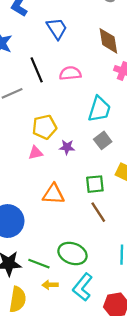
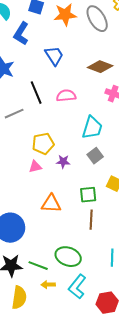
brown diamond: (108, 41) -> (100, 67), turned -60
brown line: (98, 212) -> (91, 220), turned 36

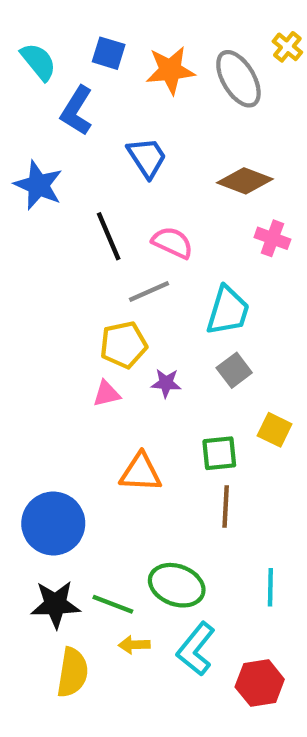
pink semicircle: (66, 96) -> (172, 243), turned 30
gray line: (14, 114) -> (149, 292), moved

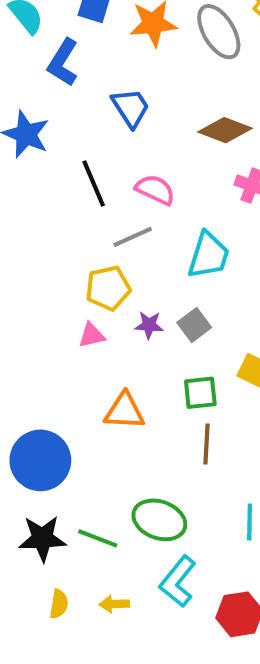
gray square: (234, 370) -> (194, 325), moved
yellow arrow: (134, 645) -> (114, 604), moved
yellow semicircle: (72, 672) -> (59, 604), size x0.6

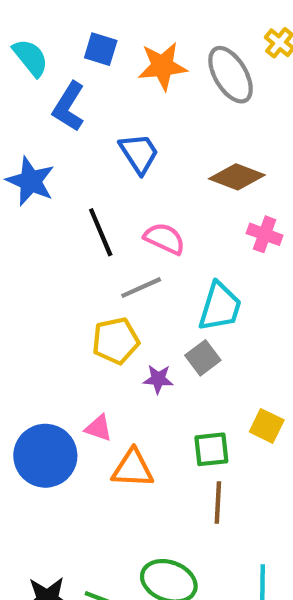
gray square: (194, 325) -> (203, 358), moved
pink triangle: (92, 335) -> (99, 428), moved, turned 32
blue circle: (40, 460) -> (45, 456), moved

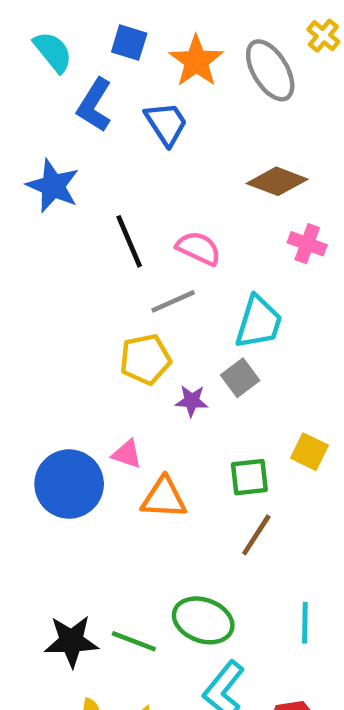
orange star: (162, 66) -> (196, 61), turned -30
blue trapezoid: (139, 153) -> (166, 123), moved
brown line: (218, 503) -> (256, 535), turned 30

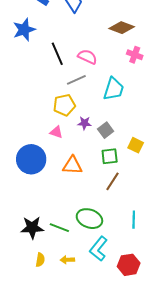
blue star: (53, 186) -> (24, 30), turned 30
gray square: (240, 378) -> (106, 130), moved
pink triangle: (127, 454) -> (56, 132), moved

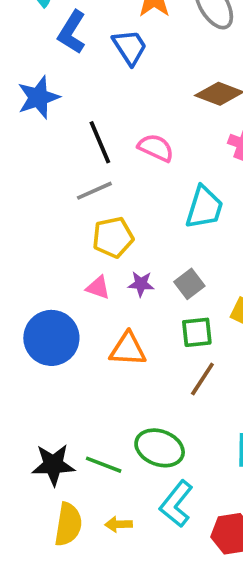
gray line: (76, 80) -> (94, 191), moved
purple star: (84, 123) -> (141, 284), moved
yellow semicircle: (40, 260) -> (68, 524), size x1.6

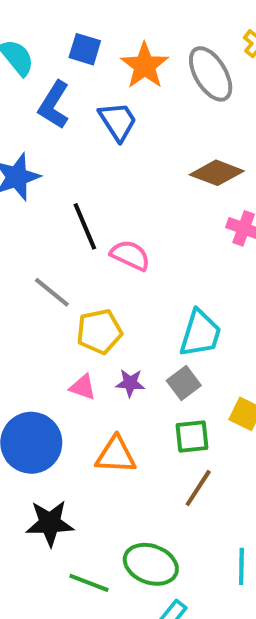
pink semicircle: (156, 148) -> (130, 255), moved
gray line: (94, 191) -> (52, 292), moved, turned 63
cyan trapezoid: (204, 207) -> (200, 334), moved
black star: (53, 465) -> (50, 523), moved

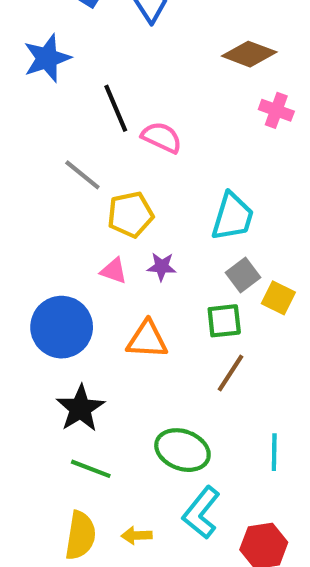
gray square: (184, 383) -> (243, 275), moved
black star: (50, 523) -> (80, 408), turned -30
green line: (89, 583) -> (91, 469), moved

